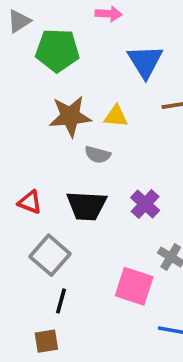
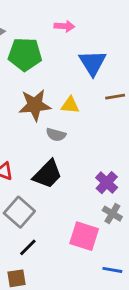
purple cross: (145, 204) -> (107, 183), moved
black trapezoid: (87, 206) -> (48, 174), turned -48
black line: (61, 301) -> (28, 247), turned 30

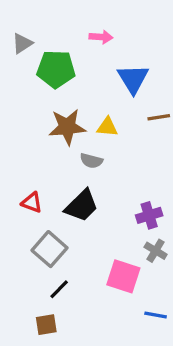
purple cross: (107, 183) -> (149, 215), turned 30

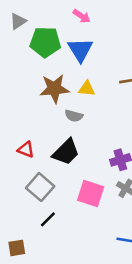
pink arrow: (101, 37) -> (82, 16), turned 30
blue triangle: (133, 79) -> (80, 50), moved
pink square: (123, 276) -> (91, 194), moved
brown square: (46, 325) -> (17, 248), moved

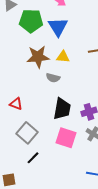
black trapezoid: (66, 152) -> (62, 109), moved, turned -35

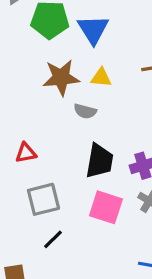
red triangle: (16, 104) -> (26, 153), turned -32
gray square: (27, 133) -> (43, 199), turned 35

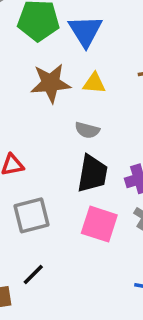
gray semicircle: (85, 111) -> (87, 130), moved
black line: (53, 239) -> (33, 275), moved

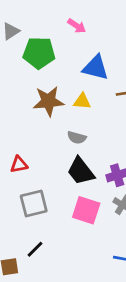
blue triangle: (85, 31) -> (96, 68), moved, turned -44
black trapezoid: (92, 174) -> (81, 171), turned 132

